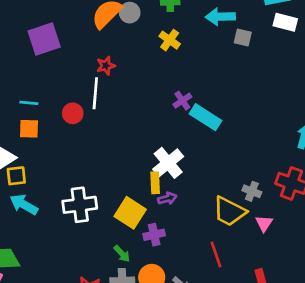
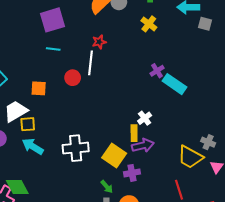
cyan line: (29, 103) -> (53, 49), moved
white cross: (168, 163) -> (145, 118), size x0.6
purple arrow: (167, 198) -> (143, 145), size x1.5

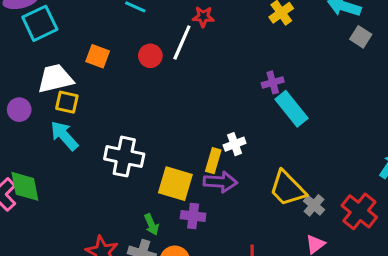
yellow square: (114, 156) -> (175, 184), turned -35
yellow trapezoid: (190, 157) -> (287, 189), moved

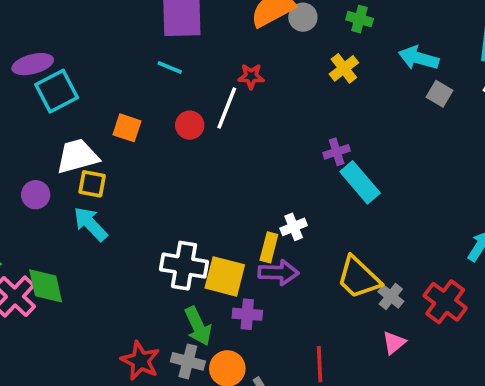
white cross: (124, 157) -> (184, 266), moved
green arrow: (151, 225) -> (198, 326), size x1.5

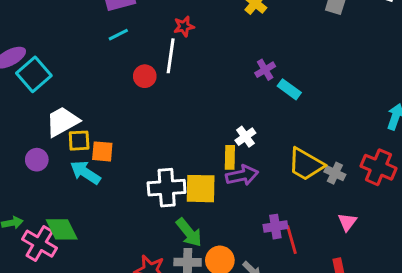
cyan line: (170, 67) -> (118, 35), turned -36
orange square: (127, 128) -> (102, 151), moved
cyan rectangle: (360, 182) -> (289, 89), size x0.7
purple cross: (247, 314) -> (275, 227), moved
pink triangle: (394, 343) -> (347, 222), moved

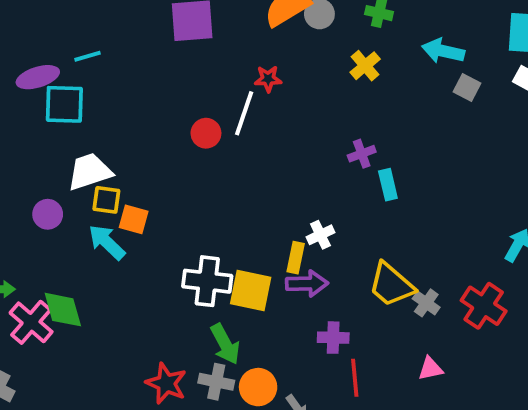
cyan line: (118, 35) -> (88, 56), moved
cyan square: (34, 74) -> (64, 104), turned 32
cyan rectangle: (289, 89) -> (388, 185), turned 30
pink triangle: (347, 222) -> (430, 369), turned 30
purple cross: (275, 227) -> (333, 338), moved

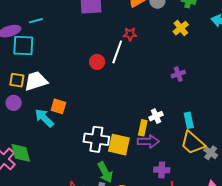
cyan rectangle: (388, 185) -> (189, 120), moved
yellow square: (106, 200) -> (17, 80), moved

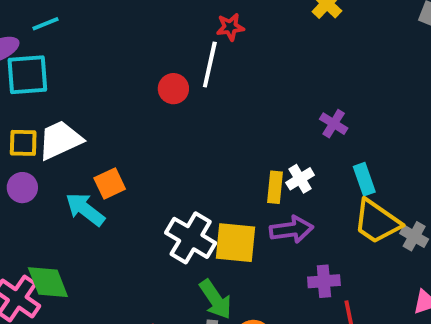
purple cross: (178, 74) -> (334, 124), moved, turned -32
orange square: (58, 106) -> (110, 183), turned -35
yellow rectangle: (143, 128) -> (275, 187), moved
white cross: (96, 139) -> (191, 238), turned 30

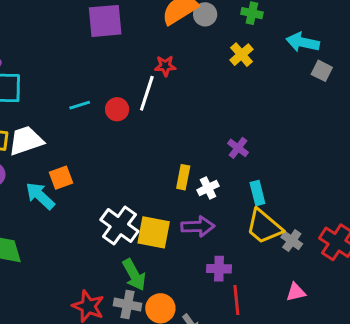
cyan line: (46, 24) -> (80, 105), moved
yellow rectangle: (275, 187) -> (183, 177), moved

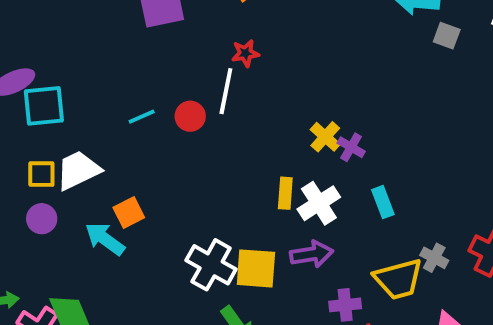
yellow cross: (241, 55) -> (325, 137), moved
white cross: (208, 188) -> (319, 203), size x1.5
yellow trapezoid: (264, 227) -> (398, 279), moved, turned -48

